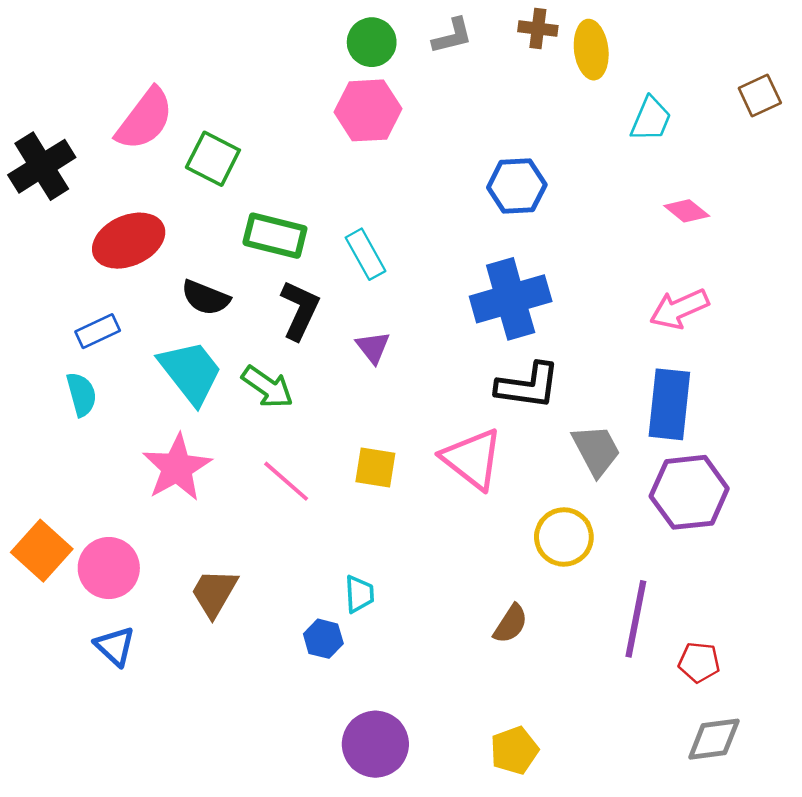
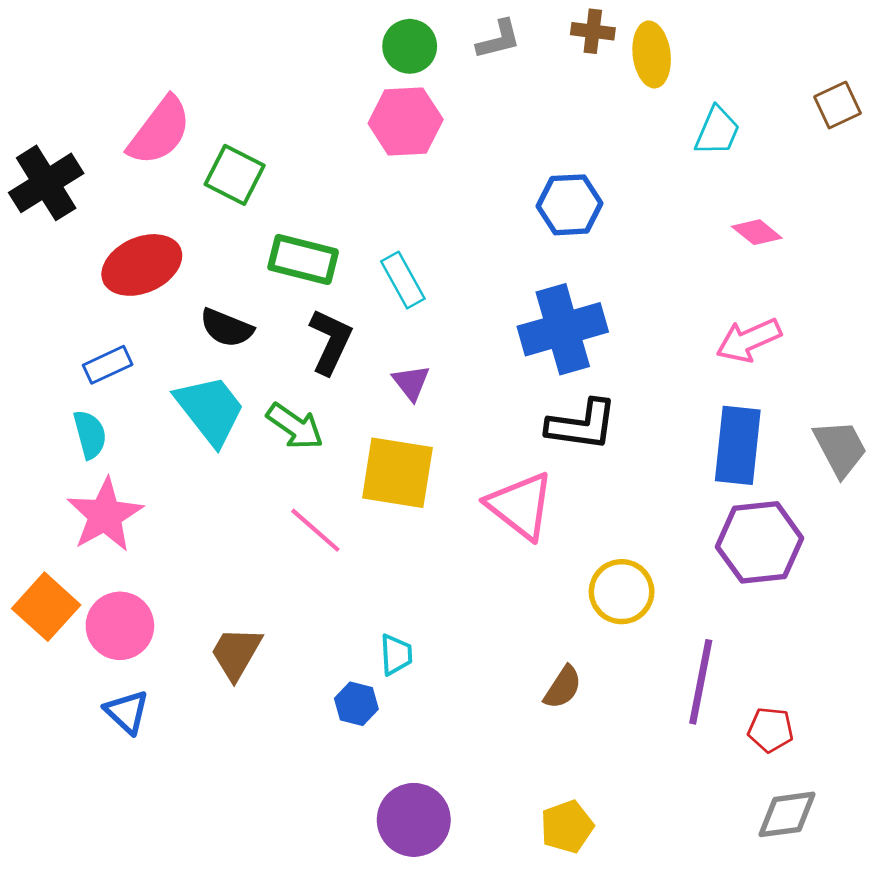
gray trapezoid: (596, 450) -> (840, 448), moved
pink star: (177, 468) -> (105, 515), moved
yellow square: (375, 468) -> (397, 473), moved, size x1.6

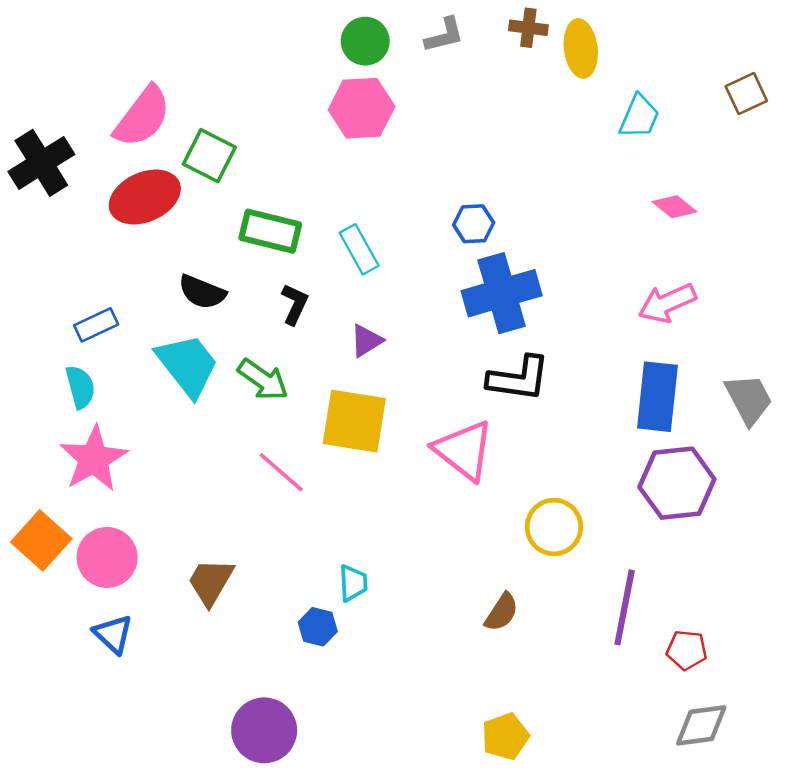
blue hexagon: (570, 205) -> (474, 224), moved, size x0.7
red ellipse: (142, 265) -> (145, 197), moved
black L-shape: (330, 342) -> (295, 304), size x0.7
purple triangle: (411, 383) -> (366, 341), turned 36
purple circle: (414, 820) -> (264, 730), moved

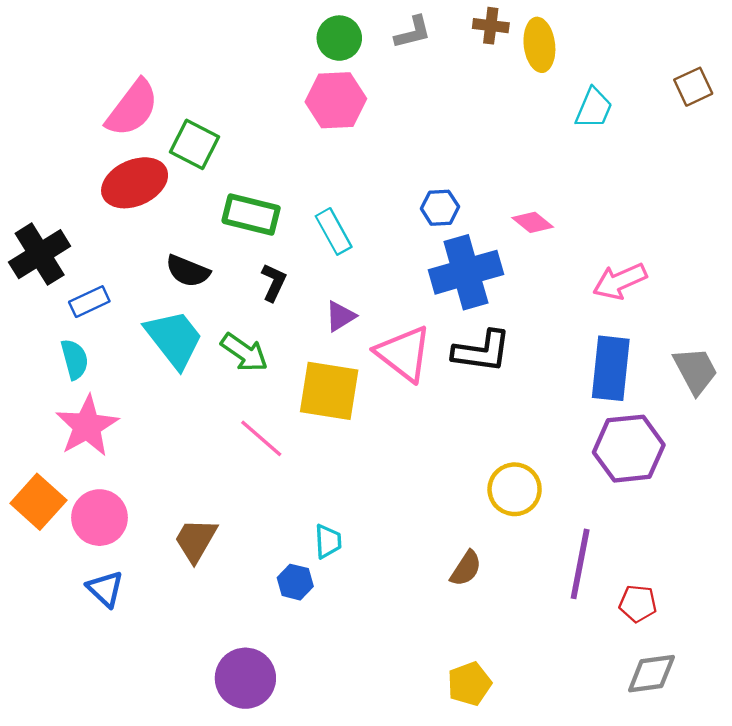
black cross: (41, 163) -> (40, 254), moved
pink diamond: (674, 207) -> (533, 222), moved
pink triangle: (464, 450) -> (404, 354), moved

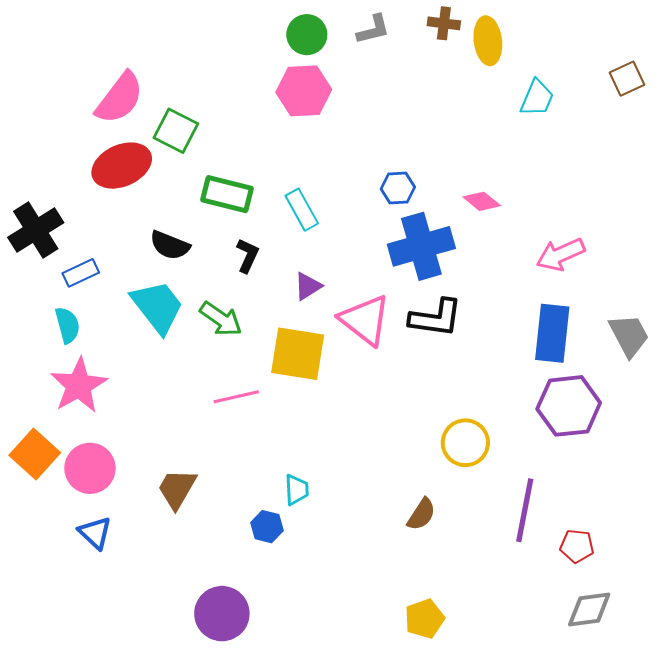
pink line: (261, 438) -> (236, 397), turned -54

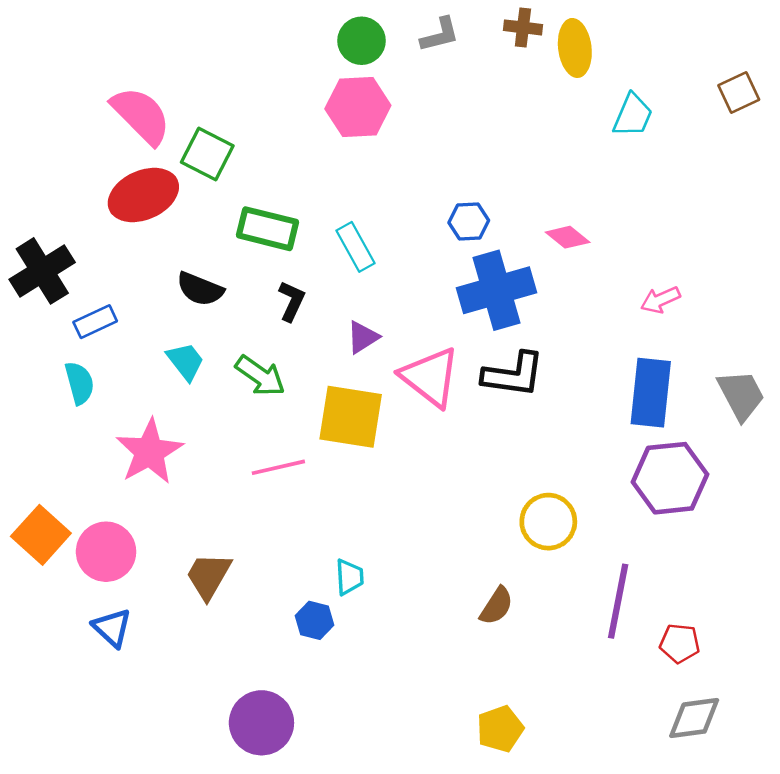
pink semicircle: (120, 98) -> (141, 115), turned -82
pink arrow: (560, 255) -> (660, 300), size x0.7
cyan trapezoid: (157, 307) -> (186, 361), size x0.6
pink star: (79, 385) -> (149, 452), moved

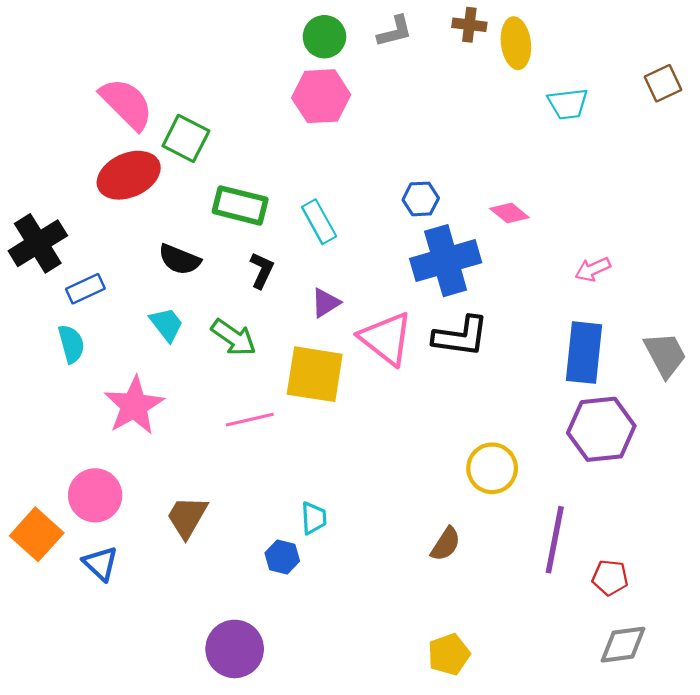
cyan trapezoid: (633, 115) -> (568, 104), turned 60
orange square: (41, 535) -> (37, 534), moved

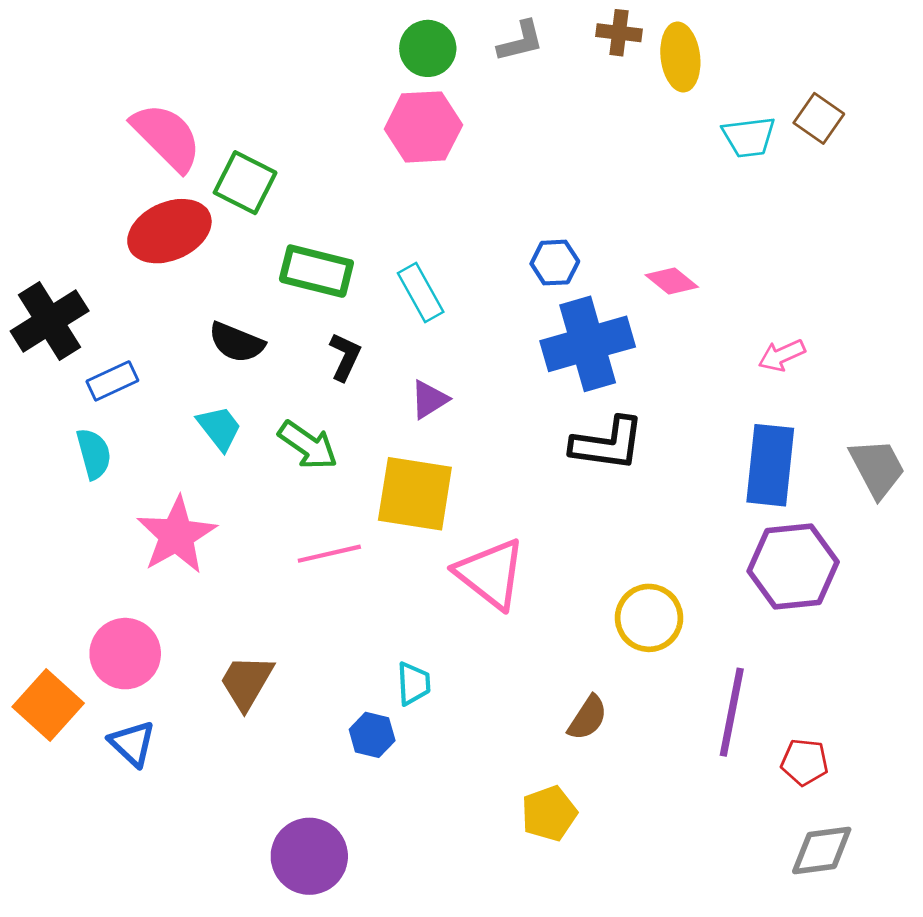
brown square: (663, 83) -> (819, 118), moved, turned -30
pink triangle: (386, 339) -> (491, 574), moved
yellow pentagon: (449, 654) -> (549, 813), moved

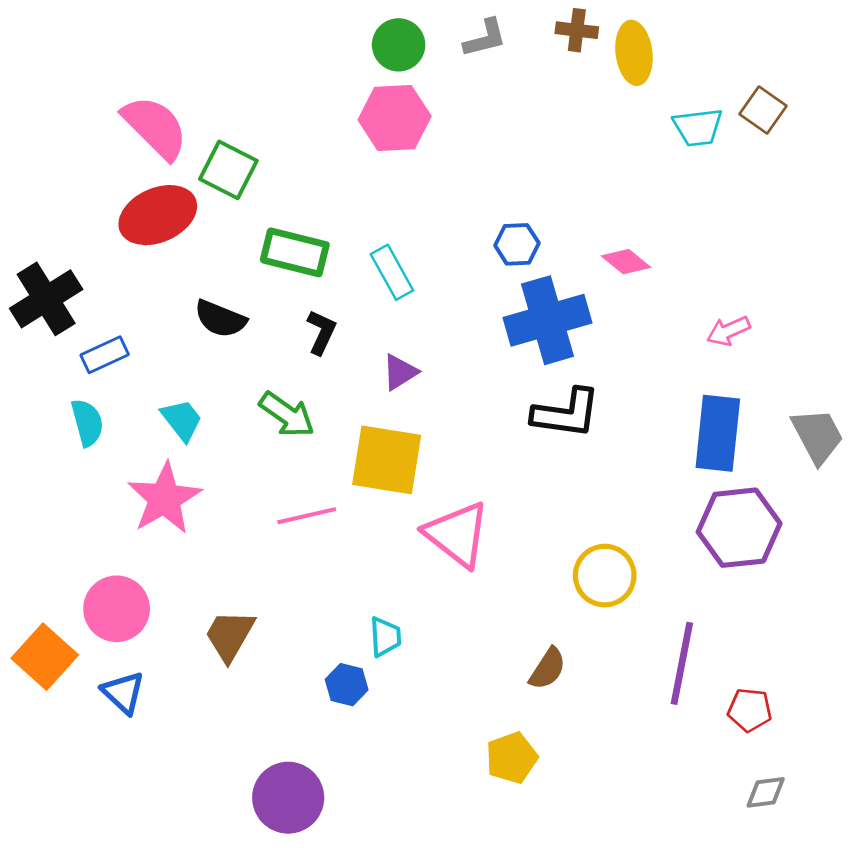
cyan trapezoid: (219, 428) -> (182, 420), moved
gray diamond: (822, 851) -> (766, 792), size x0.7

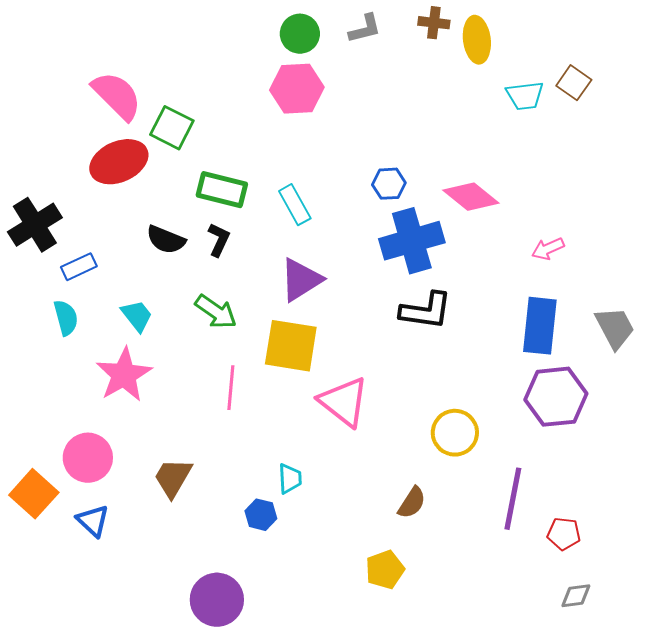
pink diamond: (626, 262) -> (471, 197), size x1.5
black L-shape: (321, 332) -> (219, 240), moved
purple triangle: (400, 372) -> (301, 280), size x1.6
pink line: (307, 516) -> (231, 388), turned -72

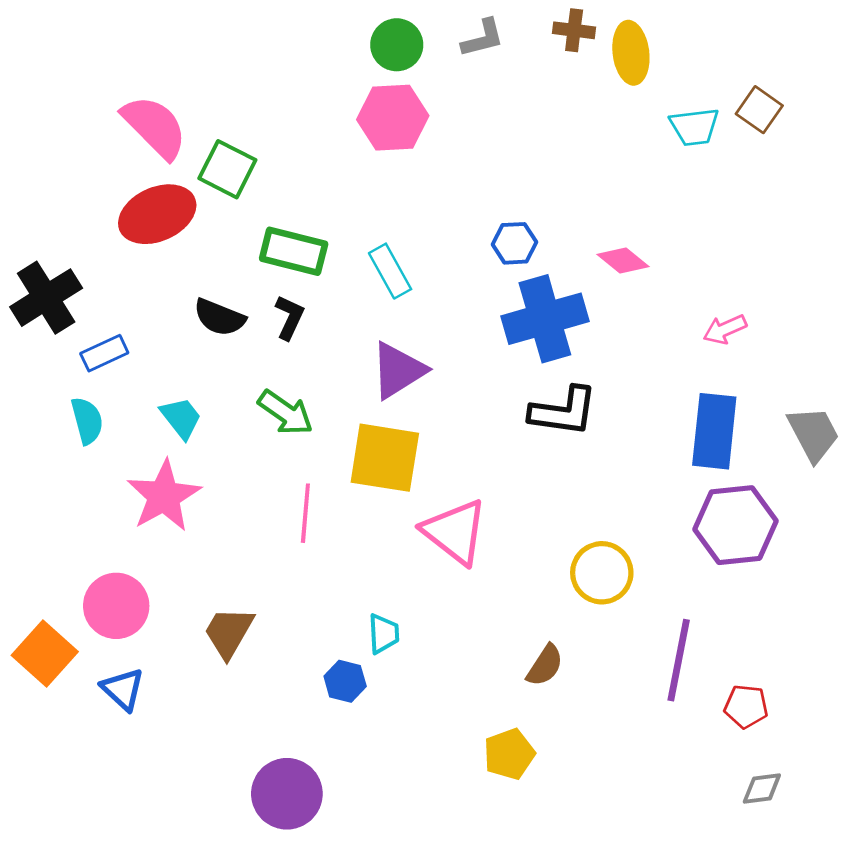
pink diamond: (471, 197) -> (623, 260), size x0.7

